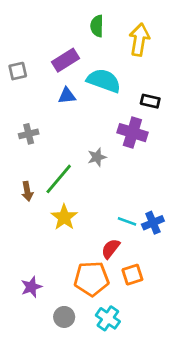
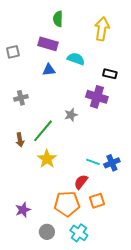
green semicircle: (97, 26) -> (58, 19), moved
purple rectangle: (66, 60) -> (48, 44), turned 48
cyan semicircle: (104, 81) -> (76, 59), size x0.7

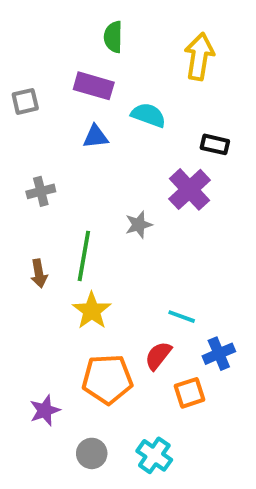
purple cross: (97, 97) -> (189, 189), turned 30
green line: (43, 131) -> (84, 256), turned -30
blue cross: (112, 163) -> (219, 354), moved
orange pentagon: (67, 204) -> (107, 379), moved

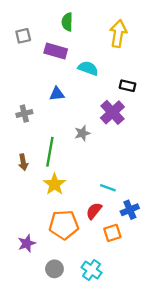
gray square: (25, 101) -> (23, 36), moved
blue triangle: (96, 137) -> (57, 94), moved

